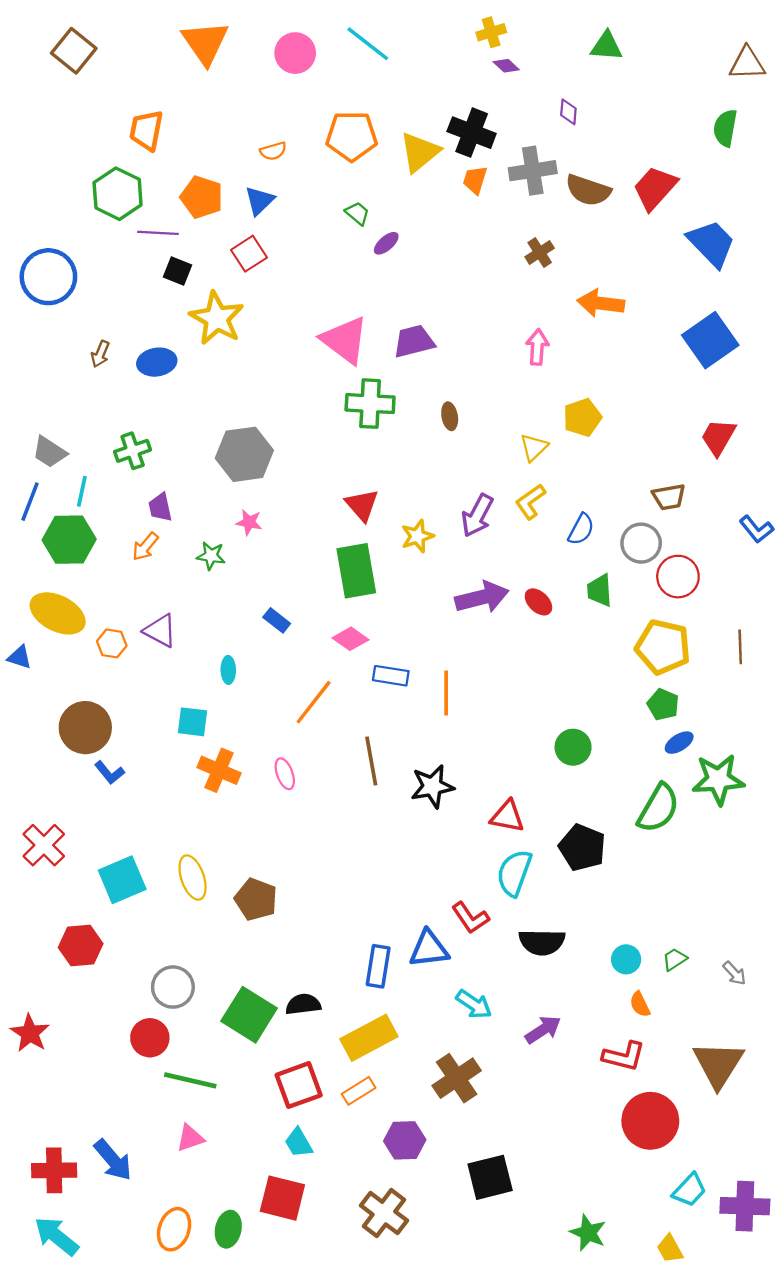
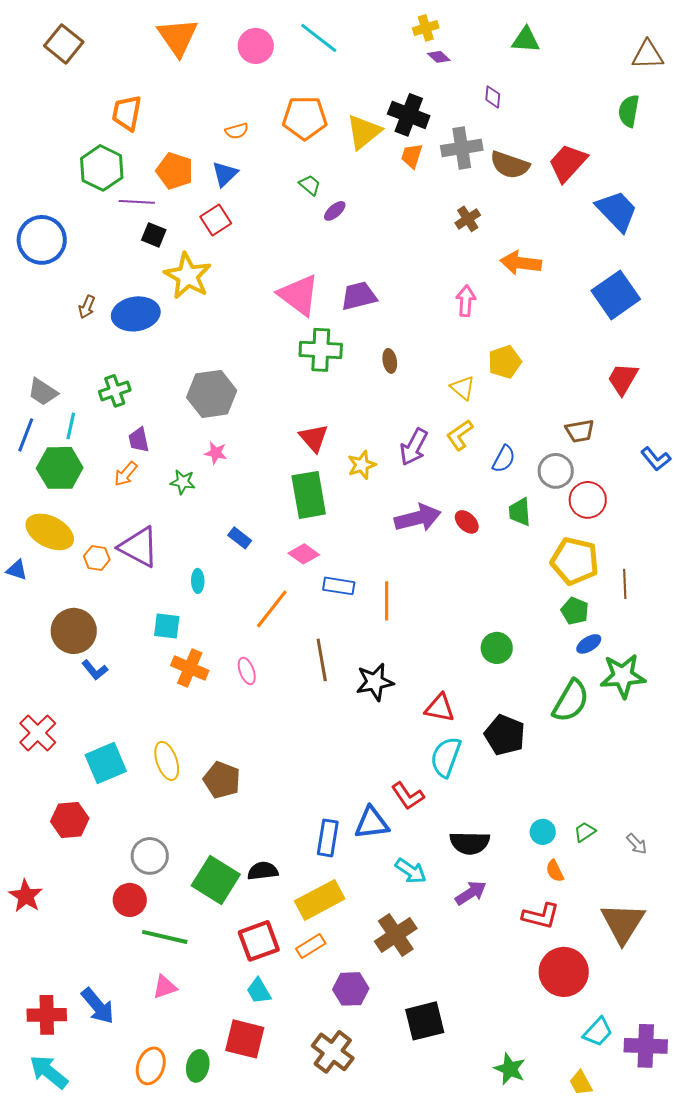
blue ellipse: (157, 362) -> (136, 314), size x1.4
yellow triangle: (534, 447) -> (463, 388), turned -36
purple triangle: (160, 631) -> (139, 547), size x1.4
brown line: (740, 647) -> (625, 584), moved
black semicircle: (542, 942) -> (470, 843), moved

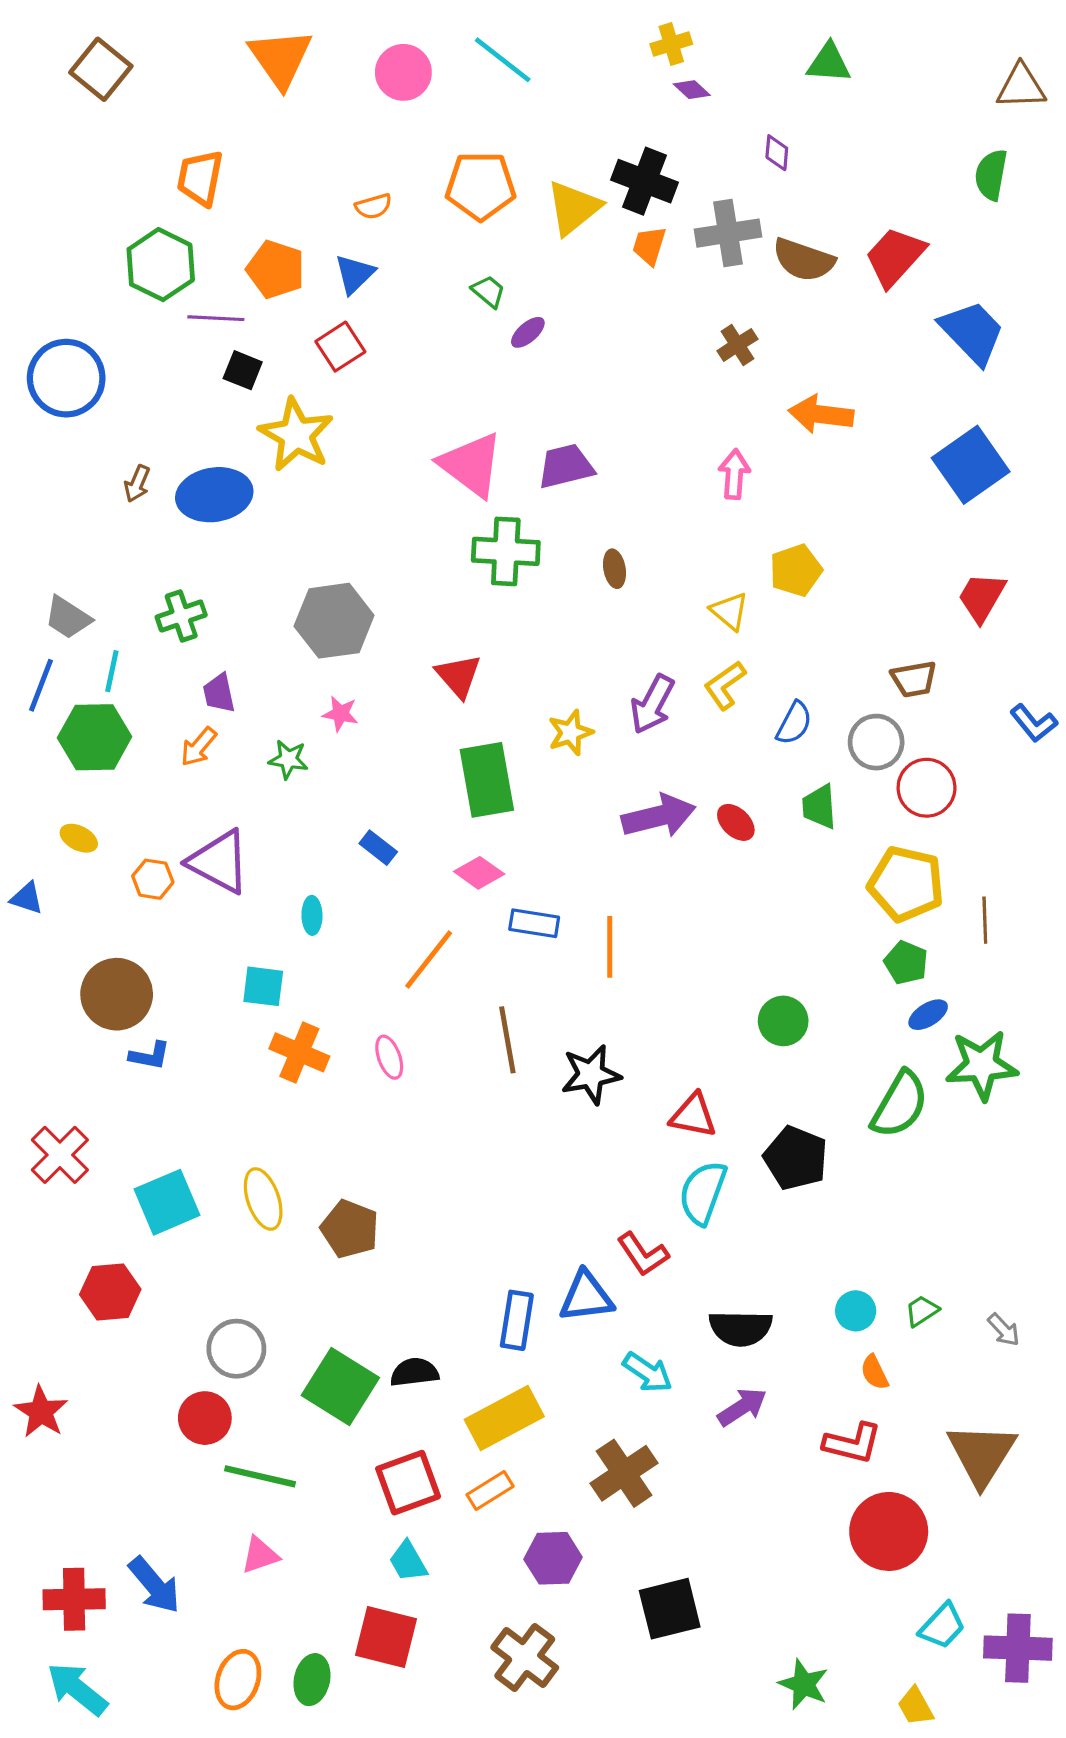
red triangle: (314, 438) -> (459, 676), moved
yellow ellipse: (50, 532) -> (79, 838), size x0.5
blue L-shape: (95, 670) -> (150, 1056), turned -40

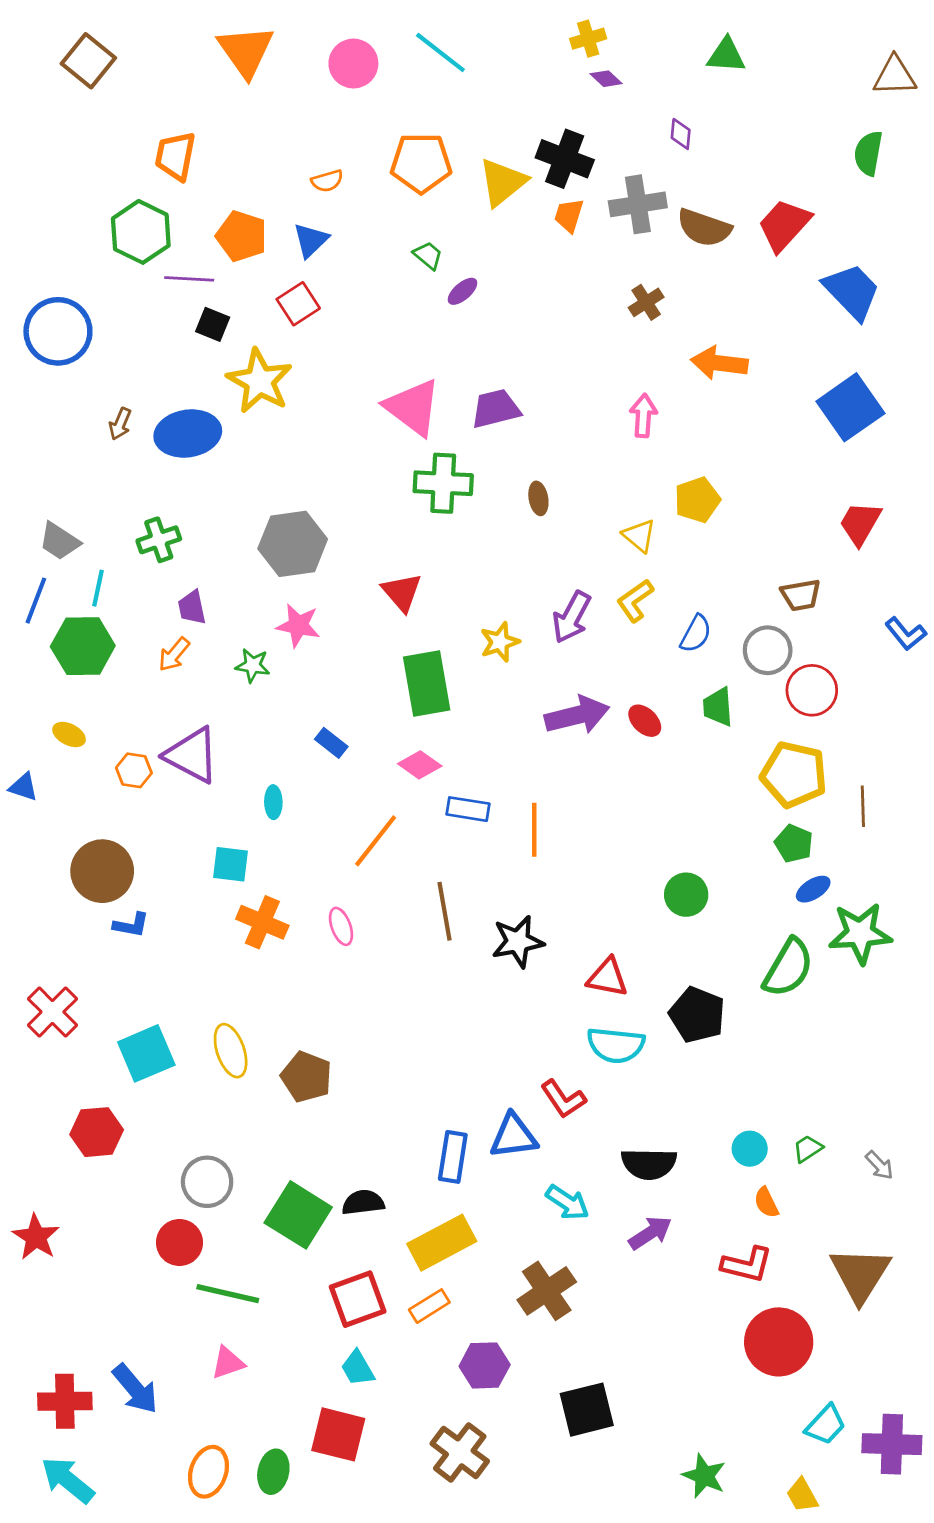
pink star: (340, 714) -> (298, 625), size x1.4
cyan semicircle: (703, 1193) -> (616, 1045), turned -104

